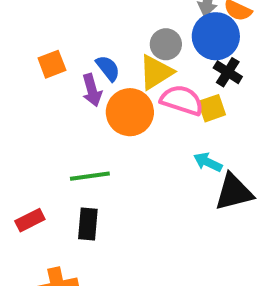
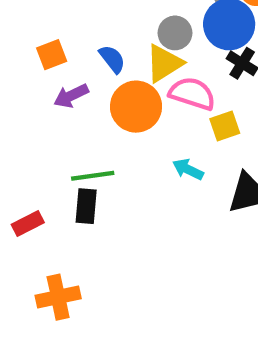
purple arrow: (92, 90) -> (71, 96), moved, turned 80
yellow square: (212, 108) -> (225, 126), moved
cyan arrow: (208, 162) -> (188, 169), moved
black rectangle: (88, 224) -> (86, 206), moved

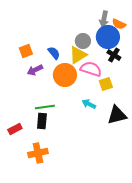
orange cross: (58, 297) -> (38, 153), moved

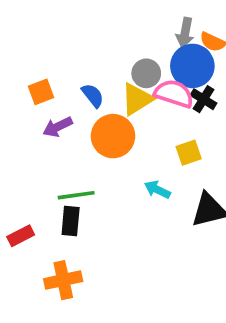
pink semicircle: (91, 69) -> (174, 94), moved

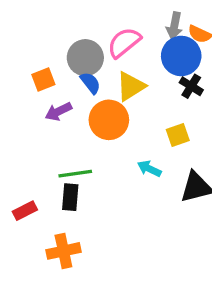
gray circle: (146, 73) -> (85, 58), moved, size x1.4
pink semicircle: (174, 94) -> (124, 43), moved, turned -57

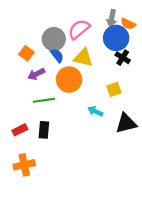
orange square: (43, 80) -> (26, 53), turned -32
yellow triangle: (131, 86) -> (83, 58), turned 45
green line: (75, 174) -> (44, 100), moved
red rectangle: (25, 211) -> (20, 130), moved
orange cross: (63, 251) -> (24, 165), moved

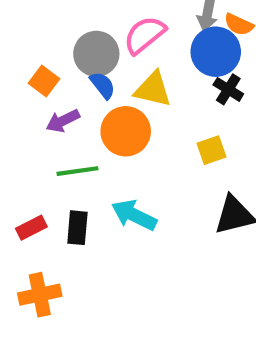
cyan arrow: (95, 111) -> (134, 215), moved, size x1.5

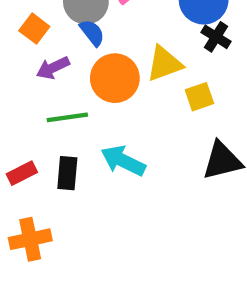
yellow triangle: (153, 89) -> (164, 64), moved, turned -33

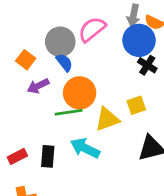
yellow triangle: (164, 64) -> (107, 119), moved
green line: (67, 117) -> (69, 112), moved

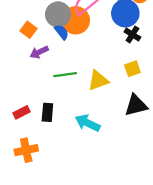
orange circle: (80, 93) -> (76, 20), moved
yellow square: (136, 105) -> (132, 69), moved
cyan arrow: (85, 148) -> (88, 123), moved

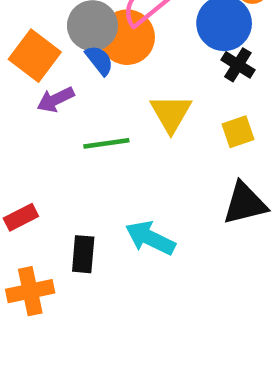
orange square: (29, 30) -> (35, 56), size x1.5
yellow triangle: (98, 80) -> (171, 113), moved, turned -40
black rectangle: (47, 112) -> (83, 254), moved

